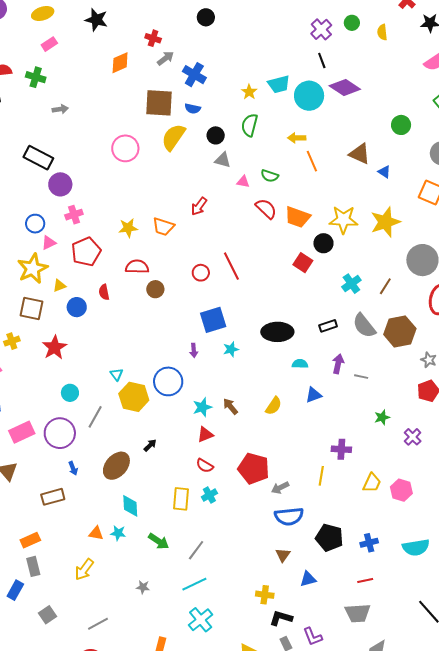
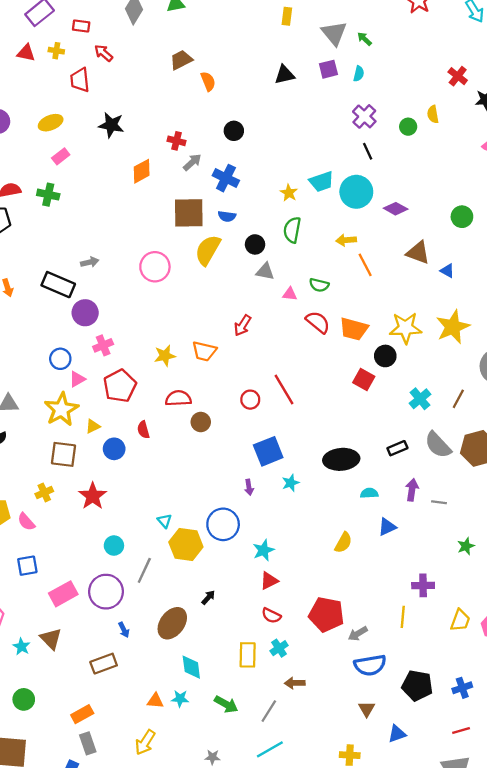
black circle: (206, 17) -> (234, 131), moved
green circle: (352, 23) -> (408, 127), moved
purple diamond: (345, 87) -> (396, 209), moved, size x0.7
gray arrow: (60, 109) -> (90, 262), moved
brown arrow: (230, 406) -> (295, 683), moved, turned -48

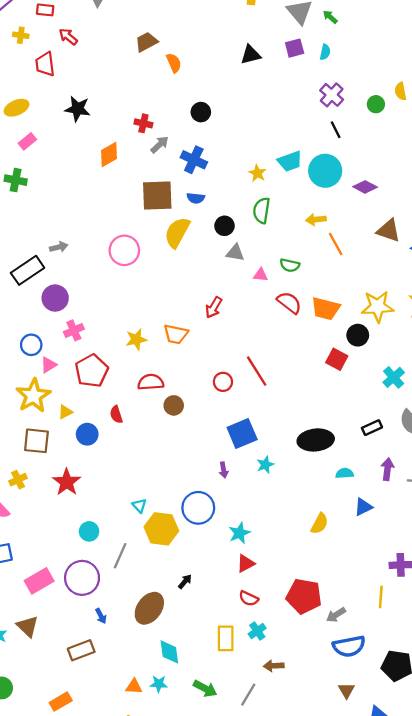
black rectangle: (58, 285) -> (28, 270), turned -56

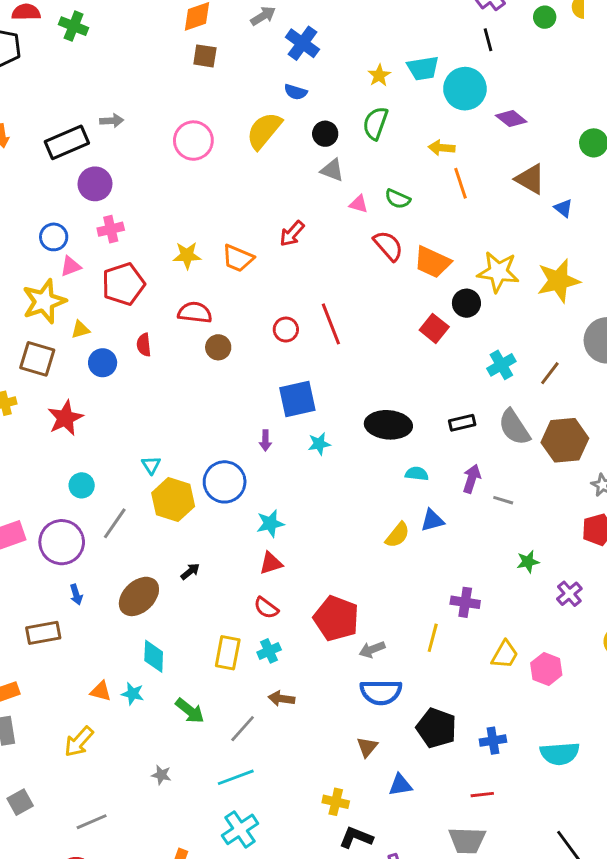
brown square: (157, 195) -> (205, 56), moved, size x0.6
yellow semicircle: (320, 524) -> (397, 535), moved

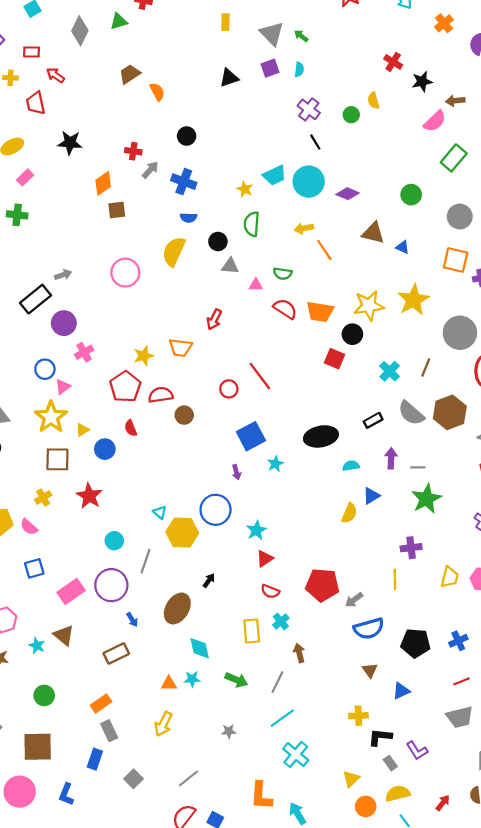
red pentagon: (123, 284) -> (125, 387), moved
green star: (528, 562) -> (426, 499), moved, size x1.8
brown arrow: (281, 699) -> (299, 653), turned 84

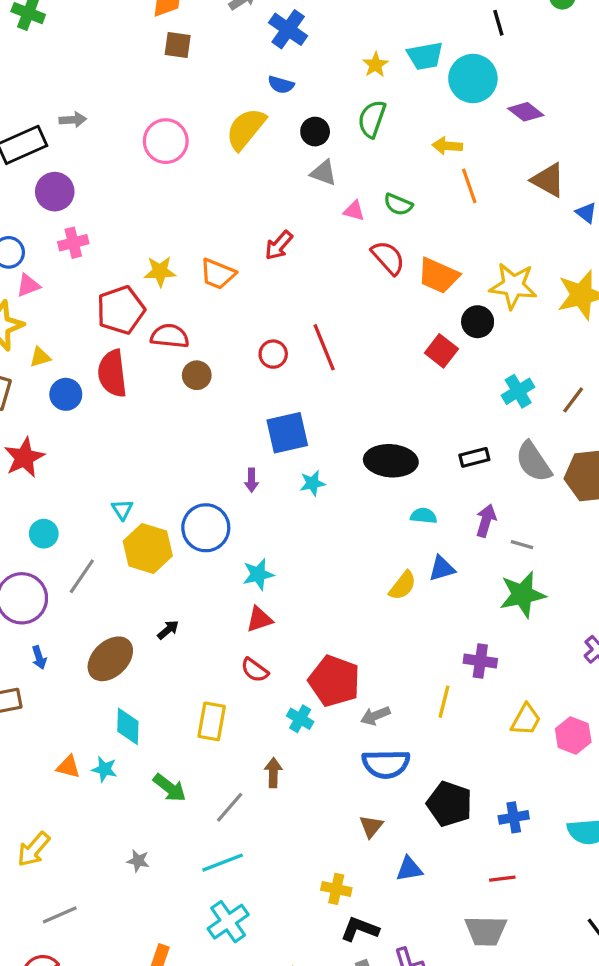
red semicircle: (131, 428) -> (112, 373), size x1.8
cyan cross: (281, 621) -> (300, 719), moved, turned -35
yellow arrow: (163, 724) -> (34, 849), moved

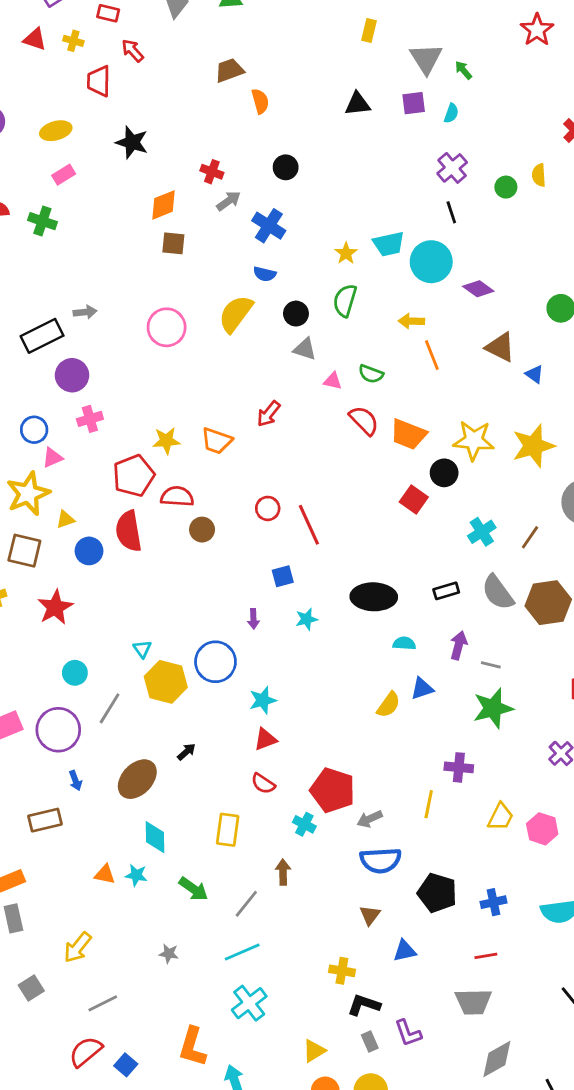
red line: (324, 347) -> (309, 525), moved
blue square: (287, 433) -> (283, 576), size x0.6

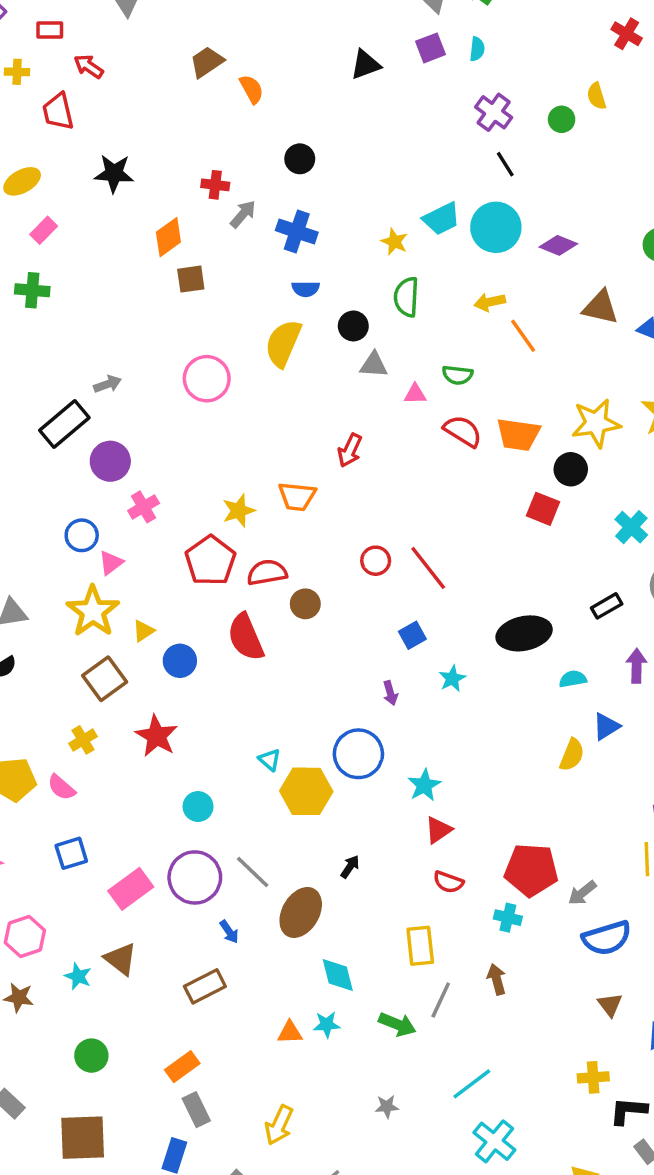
red semicircle: (129, 531) -> (246, 637), moved
brown square: (24, 551) -> (105, 679), turned -36
gray line: (110, 708) -> (253, 872), moved, turned -64
gray line: (246, 904) -> (441, 1000), moved

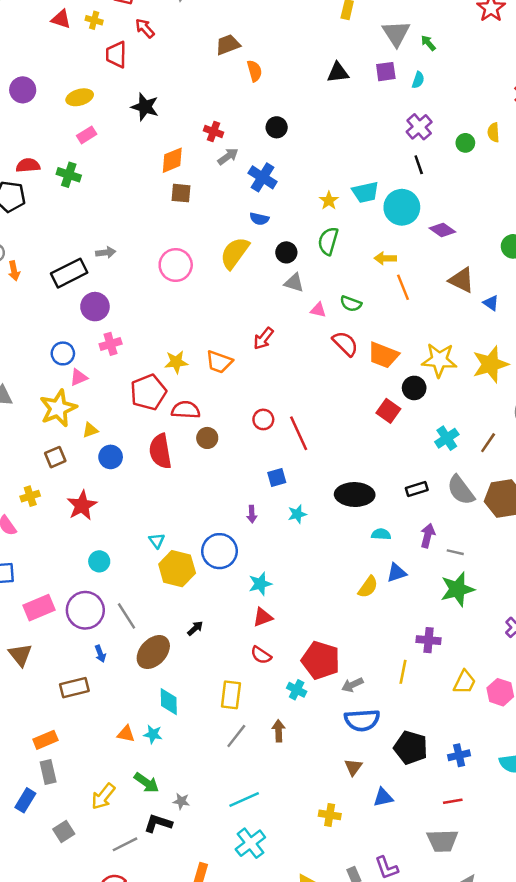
brown square: (105, 679) -> (55, 457), size x0.7
green arrow: (397, 1024) -> (146, 783), moved
black L-shape: (628, 1111) -> (158, 823), moved

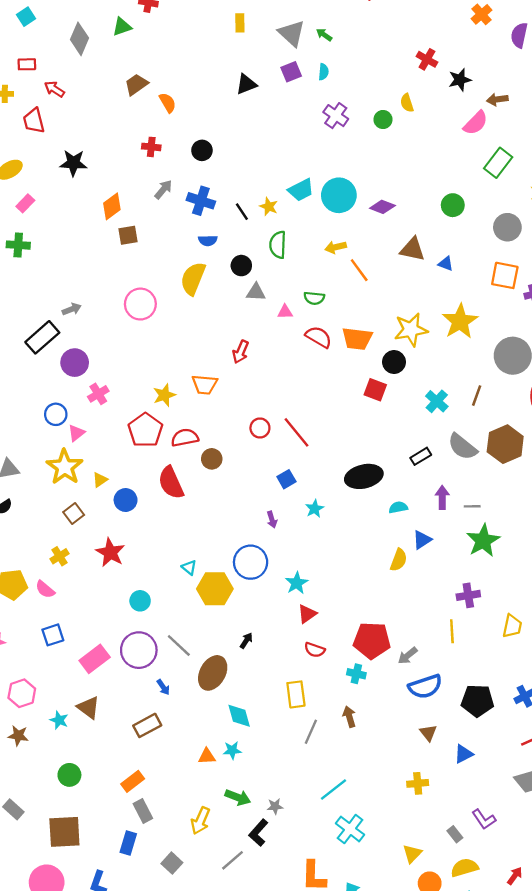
red cross: (213, 132) -> (151, 147), moved
black line: (419, 165) -> (242, 212), moved
black L-shape: (158, 823) -> (258, 833), turned -52

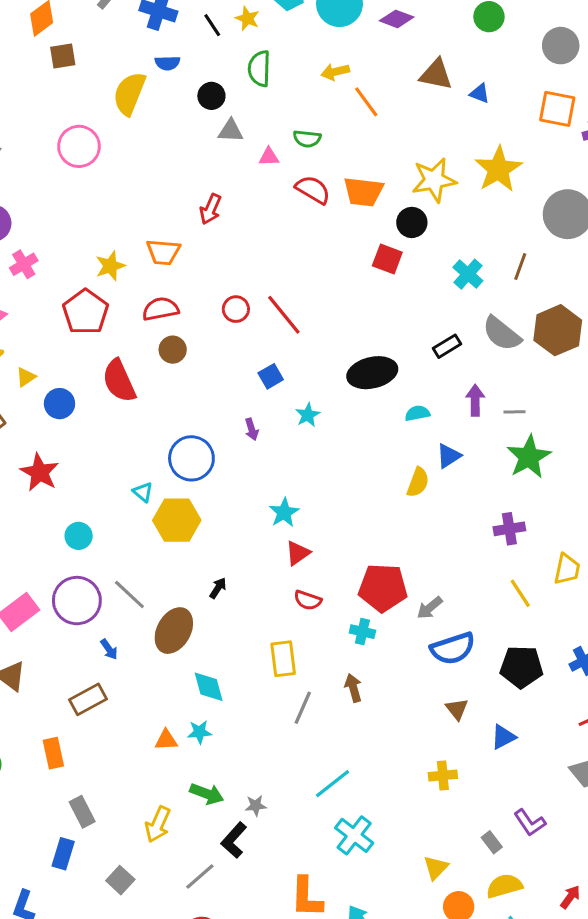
yellow semicircle: (193, 279) -> (129, 94), moved
red semicircle: (185, 438) -> (160, 309), moved
blue circle: (251, 562) -> (191, 458), moved
yellow line: (452, 631) -> (520, 593), moved, turned -30
orange rectangle: (133, 781) -> (53, 753), moved, turned -65

